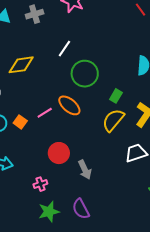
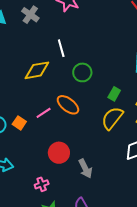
gray cross: (35, 14) -> (30, 15), turned -36
white line: (64, 49) -> (61, 48), turned -48
yellow diamond: (21, 65) -> (37, 70), moved
green circle: (85, 74) -> (82, 72), size x0.7

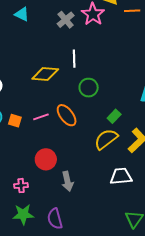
gray cross: (30, 15) -> (66, 20), moved
orange square: (19, 123) -> (15, 121), turned -32

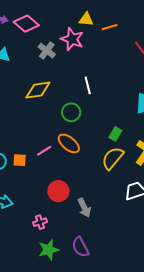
white line: (74, 59) -> (88, 85), moved
yellow diamond: (45, 74) -> (38, 90), moved
green circle: (89, 88) -> (71, 112), moved

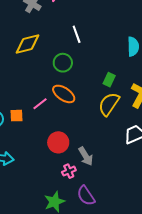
pink cross: (40, 222) -> (69, 171), moved

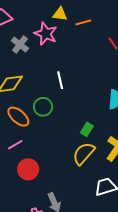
orange ellipse: (64, 94) -> (18, 117), moved
red circle: (58, 142) -> (28, 169), moved

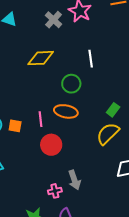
orange ellipse: (18, 117) -> (66, 111), moved, turned -35
pink line: (15, 145) -> (40, 119), turned -70

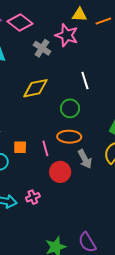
orange square: (15, 126) -> (20, 147), moved
gray arrow: (74, 180) -> (85, 159), moved
pink cross: (55, 191) -> (33, 197), moved

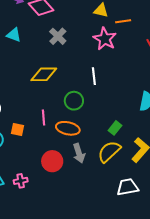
pink star: (67, 35) -> (105, 39), moved
pink line: (45, 148) -> (44, 117), moved

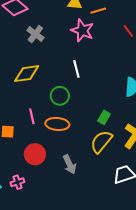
gray arrow: (79, 153) -> (70, 164), moved
red circle: (52, 161) -> (35, 154), moved

